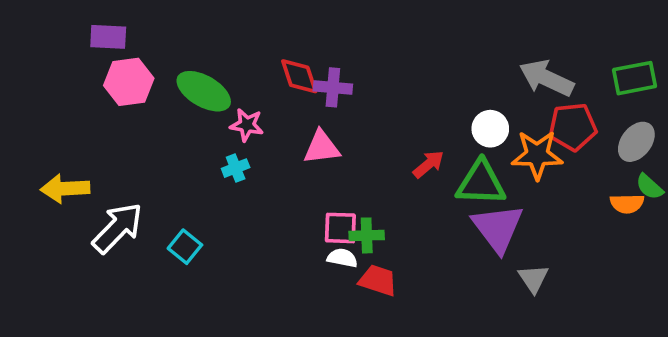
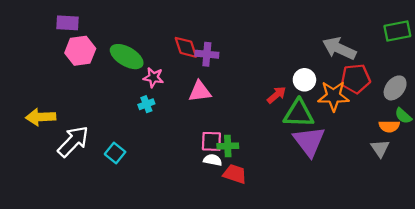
green rectangle: (634, 78) -> (397, 31), moved
red arrow: (428, 164) -> (277, 95), moved
gray triangle: (533, 279) -> (380, 148), moved

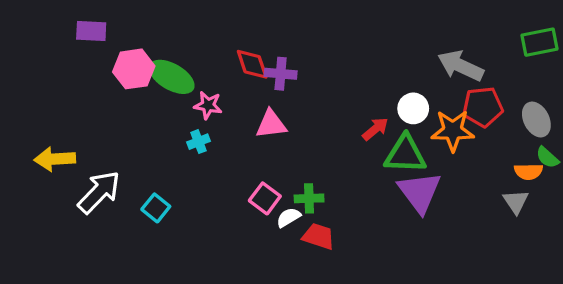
pink hexagon: (80, 51) -> (134, 69), moved
gray ellipse: (395, 88) -> (536, 119), turned -65
pink square: (211, 141) -> (265, 198), moved, turned 35
white semicircle: (213, 160) -> (288, 217), turned -42

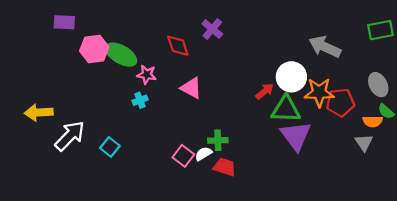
purple cross: (281, 74) -> (212, 29), moved, turned 35
red pentagon: (483, 107) -> (340, 102), moved
white circle: (413, 108) -> (291, 77), size x1.4
pink triangle: (271, 124) -> (191, 88), turned 35
pink square: (265, 198) -> (183, 156), moved

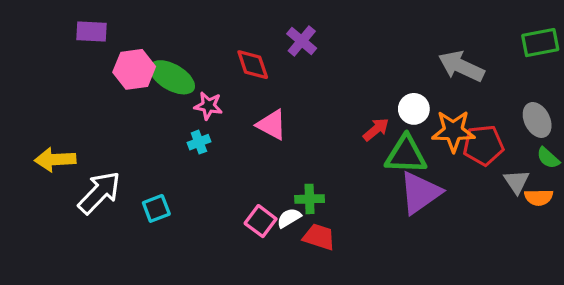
white circle: (291, 77) -> (414, 109), size x0.7
orange semicircle: (373, 121) -> (539, 197), moved
purple triangle: (296, 136) -> (420, 193), turned 32
gray triangle: (364, 143) -> (517, 182), moved
cyan square: (110, 147) -> (156, 208), turned 30

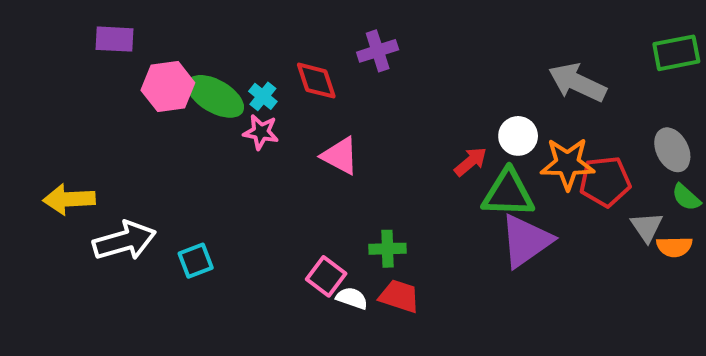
purple cross: (302, 41) -> (378, 51), turned 32
cyan cross: (199, 142) -> (263, 96), moved, turned -30
white arrow: (99, 193) -> (124, 241), turned 30
white semicircle: (289, 218) -> (352, 298), moved, turned 50

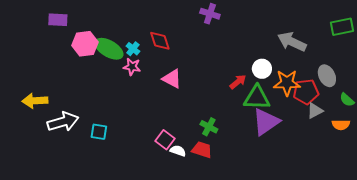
purple cross: (378, 51) -> (210, 14), moved, turned 36
gray ellipse: (672, 150) -> (327, 76), moved
gray triangle: (647, 227) -> (315, 111), moved, turned 36
green cross: (387, 249) -> (209, 127), moved, turned 30
cyan square: (196, 261) -> (99, 132), turned 30

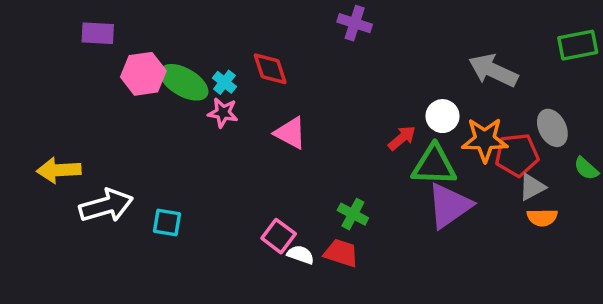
orange semicircle: (341, 125) -> (542, 217), moved

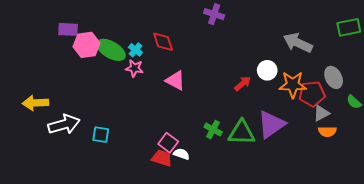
purple rectangle: (98, 33) -> (68, 29), moved
green triangle: (434, 165) -> (242, 133), moved
red trapezoid: (341, 253) -> (162, 158), moved

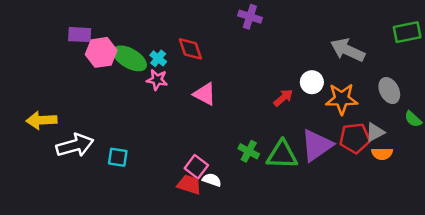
red pentagon: (312, 94) -> (355, 138), moved

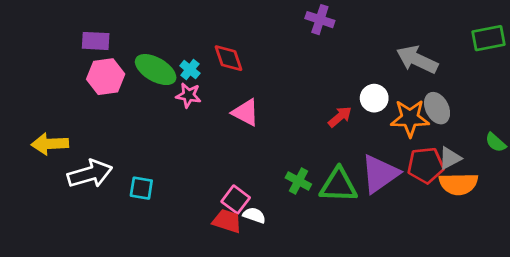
purple cross: (250, 17) -> (320, 20), moved
pink hexagon: (101, 52) -> (106, 77), moved
gray ellipse: (389, 91) -> (437, 108), moved
orange semicircle: (382, 154) -> (458, 184), size x1.5

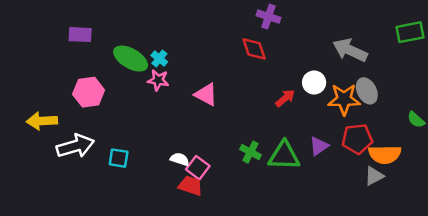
red diamond: (228, 58) -> (254, 49), moved
pink hexagon: (106, 77) -> (89, 92), moved
gray triangle: (450, 158) -> (374, 176), moved
purple triangle: (380, 174) -> (319, 146), size x0.6
white semicircle: (254, 215) -> (180, 159), moved

